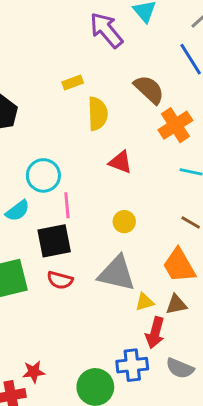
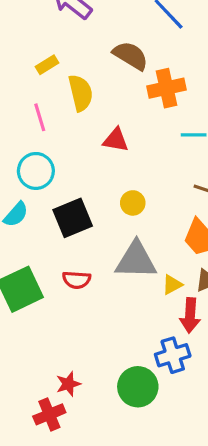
orange cross: (175, 125) -> (167, 88), turned 32
pink line: (67, 205) -> (40, 117), moved
black square: (54, 241) -> (73, 218), moved

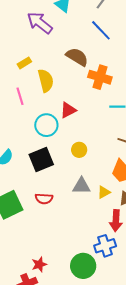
orange cross: (167, 88) -> (100, 77), turned 30
red triangle: (116, 140) -> (68, 110), turned -36
cyan circle: (36, 171) -> (46, 125), moved
gray triangle: (136, 260) -> (81, 186), size x0.7
yellow triangle: (172, 285) -> (104, 192), moved

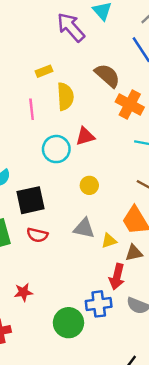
black square: (41, 159) -> (31, 200), moved
red star: (39, 264) -> (23, 292), moved

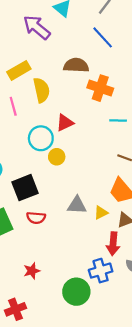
yellow rectangle: (44, 71) -> (19, 70), size x1.5
brown semicircle: (107, 76) -> (76, 65), turned -30
yellow circle: (89, 185) -> (57, 157), moved

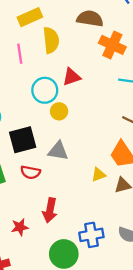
gray triangle: (77, 205) -> (58, 151), moved
red arrow: (113, 244) -> (50, 210), moved

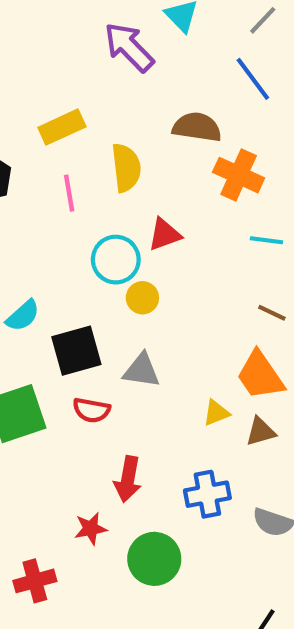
yellow rectangle: (30, 17) -> (62, 127), moved
red star: (20, 227) -> (91, 529), moved
blue cross: (91, 235) -> (207, 494), moved

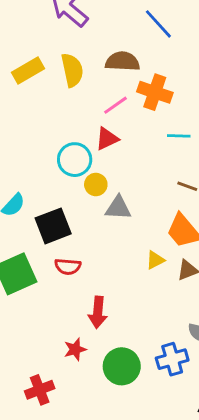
yellow semicircle: (126, 168) -> (72, 70), moved
pink line: (69, 193) -> (115, 105), moved, turned 70
gray triangle: (142, 370) -> (118, 208), moved
blue cross: (207, 494) -> (172, 359), moved

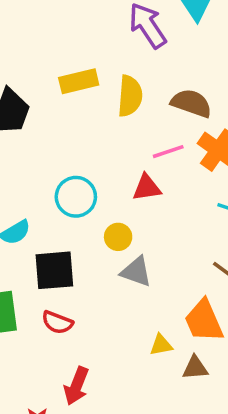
cyan circle: (75, 160) -> (76, 197), moved

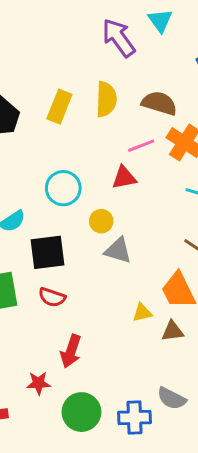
yellow rectangle: (79, 81) -> (59, 107), moved, turned -52

